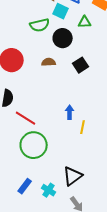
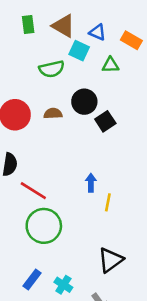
black circle: (63, 38) -> (84, 102), moved
brown semicircle: (49, 62) -> (53, 113), moved
black triangle: (73, 176) -> (110, 260), moved

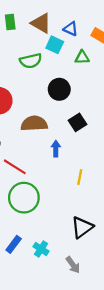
brown semicircle: (53, 113) -> (34, 124), moved, size x1.6
black square: (105, 121) -> (77, 122), moved
blue arrow: (91, 183) -> (56, 149), moved

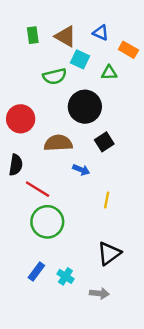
blue triangle: (71, 29) -> (101, 33), moved
black circle: (59, 89) -> (85, 107), size x1.4
blue arrow: (56, 149) -> (81, 170), turned 112
gray arrow: (73, 265) -> (99, 293), turned -48

